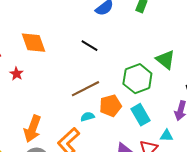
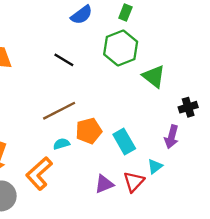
green hexagon: (137, 79) -> (121, 48), moved
cyan triangle: (166, 136) -> (155, 166), turned -40

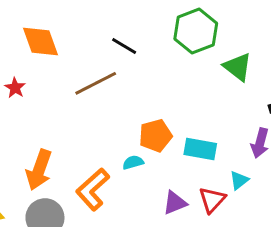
brown line: (59, 111) -> (96, 83), moved
cyan rectangle: (124, 141) -> (200, 149), turned -50
cyan semicircle: (61, 144) -> (133, 162), moved

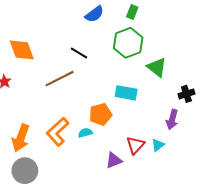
cyan rectangle: (200, 149) -> (126, 93), moved
orange L-shape: (93, 189) -> (58, 132), moved
red triangle: (212, 200) -> (135, 145), moved

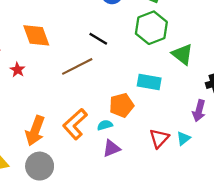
purple triangle: (114, 160) -> (112, 148), moved

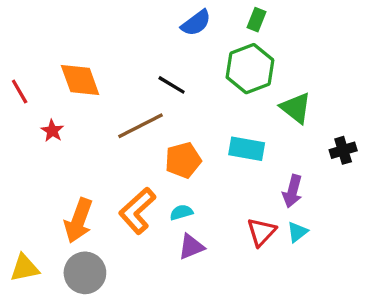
orange pentagon: (121, 105) -> (183, 160), moved
purple arrow: (199, 111) -> (292, 191), moved

